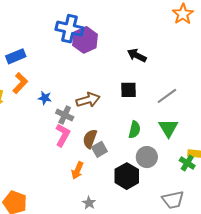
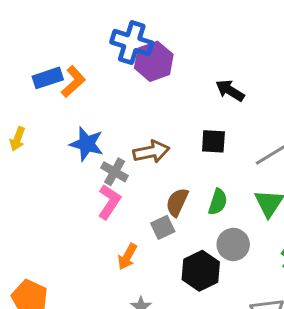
orange L-shape: (20, 83) -> (73, 82), moved
blue star: (45, 98) -> (87, 144), size x1.6
brown semicircle: (90, 139) -> (177, 202), moved

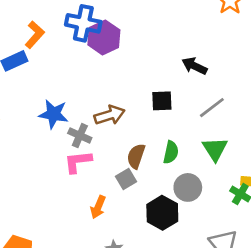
orange L-shape: (73, 82) -> (35, 35), moved
black arrow: (230, 91) -> (194, 66), moved
pink L-shape: (109, 202) -> (78, 162), turned -124

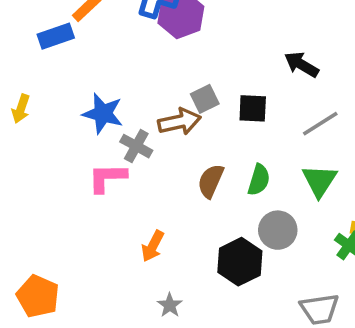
pink L-shape: (78, 162) -> (107, 178), moved
gray square: (126, 179) -> (205, 99), moved

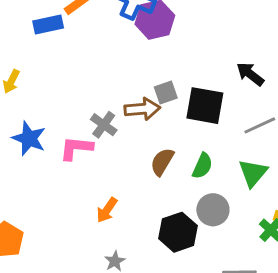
black square: (253, 108) -> (205, 106), size x1.5
blue star: (103, 113) -> (29, 138), moved

